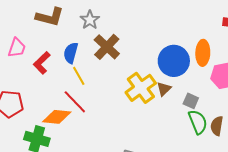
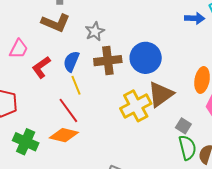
brown cross: (107, 47) -> (108, 61), turned 32
blue circle: (174, 61) -> (146, 58), moved
brown triangle: (164, 89) -> (161, 94), moved, size x1.8
orange diamond: (57, 117) -> (64, 135), moved

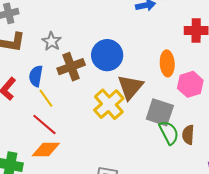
gray square: (183, 126) -> (160, 112), size x1.8

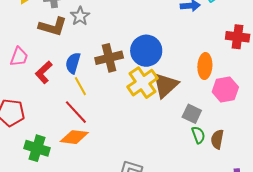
gray star: (52, 41) -> (80, 16), moved
yellow cross: (109, 104) -> (143, 83), moved
gray square: (160, 112) -> (192, 114), size x0.7
green semicircle: (169, 133) -> (198, 135), size x0.7

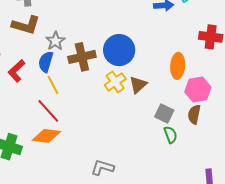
gray star: (80, 16) -> (55, 41), moved
yellow cross: (143, 83) -> (115, 82), size x0.7
brown triangle: (165, 85) -> (138, 85), size x0.7
brown semicircle: (217, 139) -> (194, 114), moved

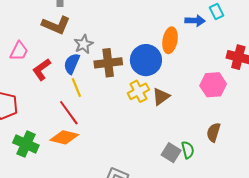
orange ellipse: (178, 66) -> (170, 40), moved
pink hexagon: (198, 90) -> (213, 85), moved
gray square: (164, 113) -> (171, 153), moved

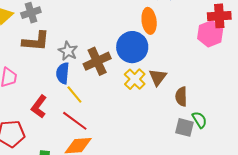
red L-shape: (42, 69) -> (39, 107), moved
pink hexagon: (213, 85) -> (210, 34), moved
brown semicircle: (213, 132) -> (181, 97), moved

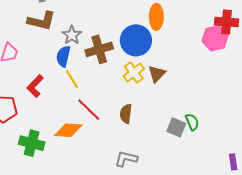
brown semicircle: (181, 97) -> (126, 114), moved
red line: (75, 121) -> (89, 110), moved

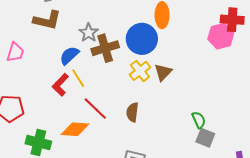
gray star: (72, 35) -> (89, 33), moved
blue semicircle: (63, 56) -> (69, 55), turned 35
red L-shape: (35, 86) -> (60, 85), moved
gray square: (176, 127) -> (205, 138), moved

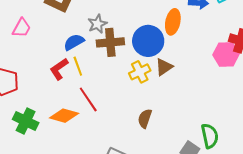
brown triangle: (163, 72) -> (164, 67), moved
brown semicircle: (132, 112) -> (145, 118), moved
green semicircle: (199, 120) -> (210, 136), moved, size x1.4

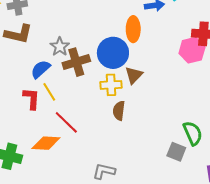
red L-shape: (59, 69) -> (31, 99), turned 140
yellow cross: (140, 72) -> (111, 85), turned 35
brown semicircle: (145, 118) -> (119, 111), moved

